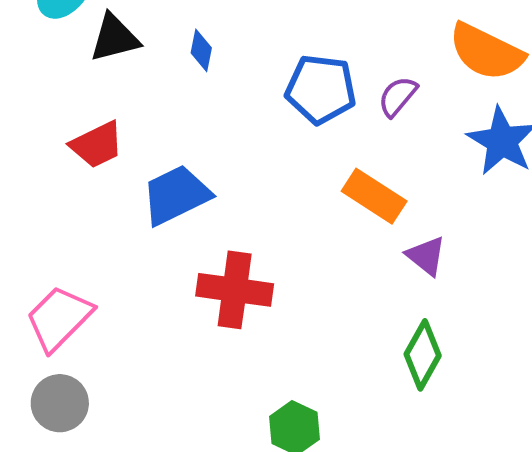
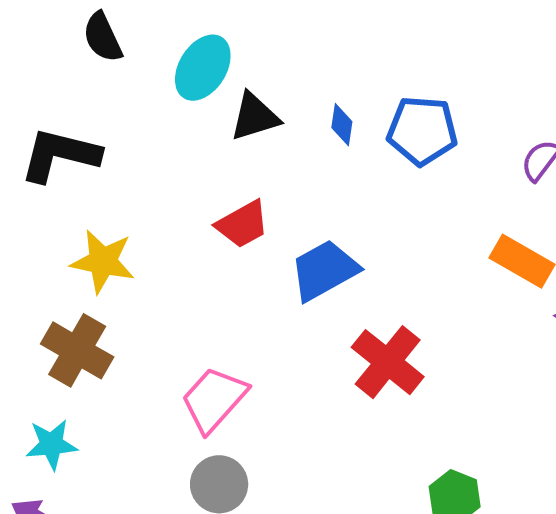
blue pentagon: (321, 89) -> (422, 131), moved
red cross: (235, 290) -> (388, 362), turned 34

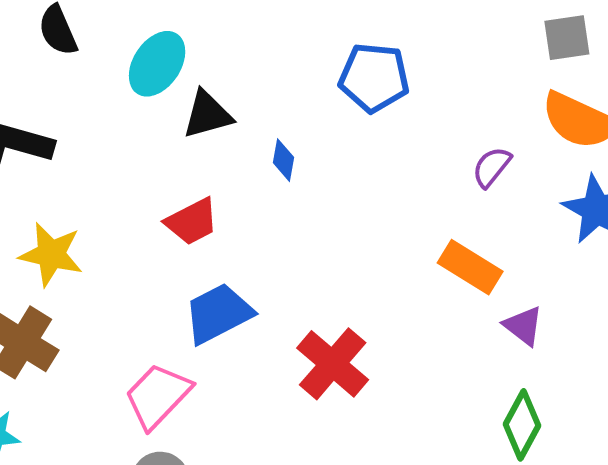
blue diamond: (342, 125) -> (284, 160), moved
blue pentagon: (422, 131) -> (374, 78), moved
blue trapezoid: (324, 270) -> (218, 313), moved

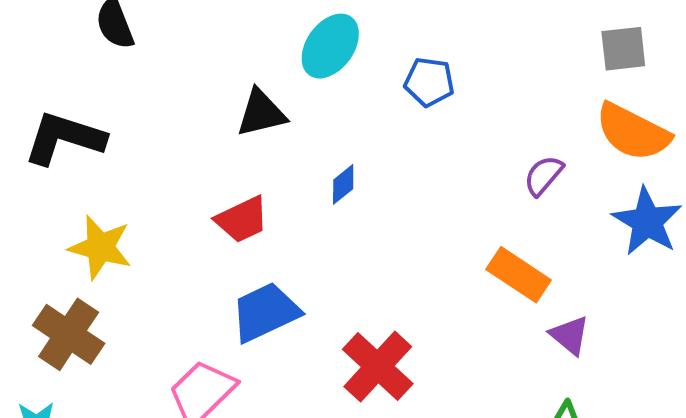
cyan ellipse: (157, 64) -> (330, 46), moved
blue pentagon: (374, 78) -> (429, 82), size x0.7
blue diamond: (284, 160) -> (343, 184), moved, turned 39

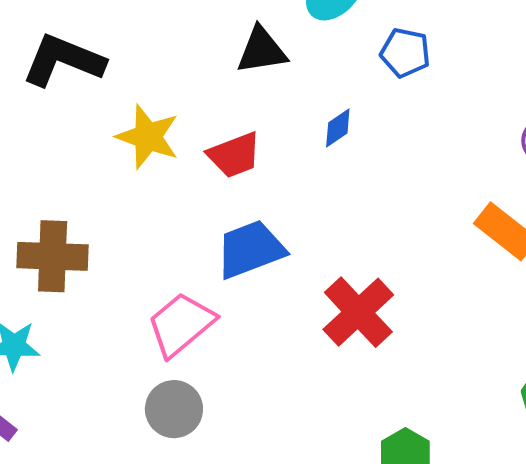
blue pentagon: (429, 82) -> (405, 53), moved
yellow star: (100, 247) -> (148, 137), moved
brown cross: (69, 334) -> (53, 256), turned -36

